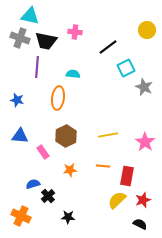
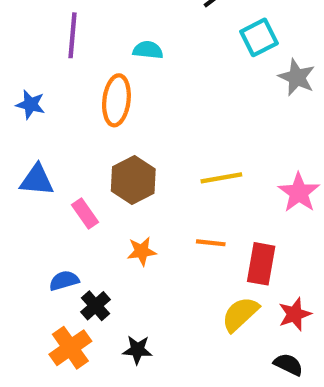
orange cross: (21, 216) -> (70, 348), moved, turned 30

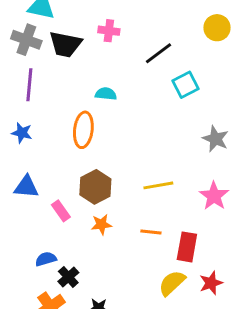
purple line: (72, 35) -> (29, 85), moved
gray star: (297, 77) -> (215, 139), moved
orange star: (142, 251) -> (101, 224), moved

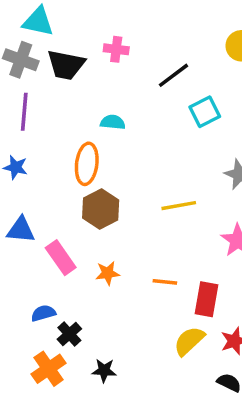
yellow line: (158, 185) -> (179, 206), moved
brown hexagon: (95, 187) -> (101, 209), moved
pink rectangle: (61, 211) -> (61, 258), size x1.4

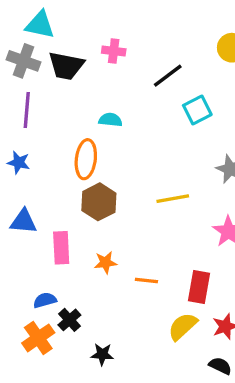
pink rectangle: (61, 258) -> (61, 248), turned 32
orange line: (165, 282) -> (146, 281), moved
orange cross: (49, 369) -> (38, 338), moved

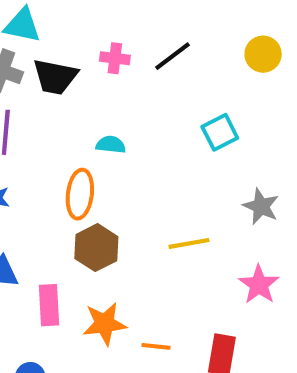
black line: (168, 76) -> (172, 56), moved
orange star: (105, 262) -> (105, 324), size x1.5

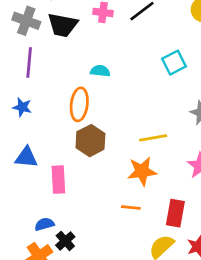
orange star: (105, 324) -> (142, 171), moved

